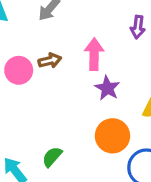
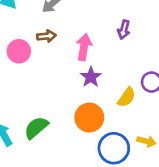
brown arrow: (50, 61) -> (46, 36), moved
green semicircle: (52, 157) -> (36, 128), size x1.4

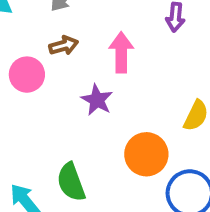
purple star: (91, 77) -> (97, 100), moved
green semicircle: (36, 128) -> (71, 182), turned -60

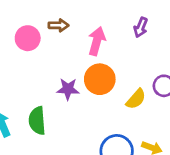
purple star: (97, 100) -> (68, 89), moved, turned 30
orange circle: (146, 154) -> (100, 79), moved

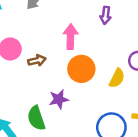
brown arrow: (58, 25) -> (37, 60), moved
purple star: (68, 89) -> (59, 99), moved

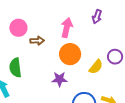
purple star: (59, 99) -> (59, 79), moved
green semicircle: (36, 118) -> (15, 68), moved

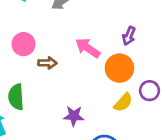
pink arrow: (67, 28) -> (88, 48), turned -72
orange circle: (70, 54) -> (119, 68), moved

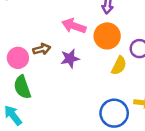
pink circle: (24, 44) -> (18, 58), moved
purple star: (74, 116) -> (70, 58), moved

